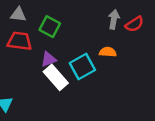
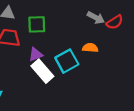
gray arrow: (114, 19) -> (96, 18), turned 108
green square: (50, 27) -> (37, 24), turned -30

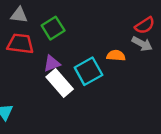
gray arrow: (96, 18) -> (142, 44), moved
green square: (37, 24) -> (53, 28), turned -30

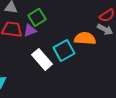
orange semicircle: (116, 56) -> (85, 38), size x1.5
purple triangle: (52, 63) -> (30, 30), moved

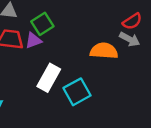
cyan square: (64, 50) -> (77, 92), moved
white rectangle: (42, 59) -> (49, 78), turned 70

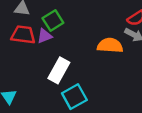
cyan square: (77, 92) -> (74, 97), moved

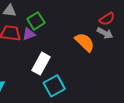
orange semicircle: (110, 45) -> (85, 42), turned 40

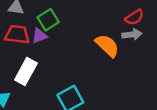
gray arrow: (105, 33) -> (132, 34), turned -35
white rectangle: (41, 64) -> (26, 71), moved

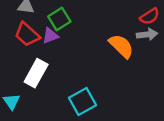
red trapezoid: (17, 34) -> (27, 34), turned -145

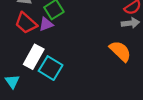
orange semicircle: (121, 46) -> (120, 51), moved
cyan square: (83, 102) -> (51, 68), moved, turned -30

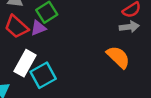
cyan square: (51, 68) -> (43, 75), turned 30

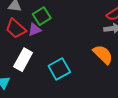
cyan square: (43, 75) -> (59, 69), moved

